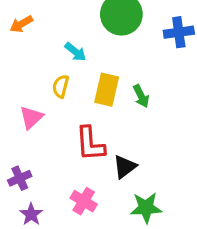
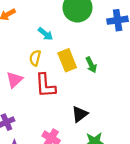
yellow rectangle: (107, 90) -> (67, 60), turned -35
red L-shape: (90, 144) -> (45, 85), moved

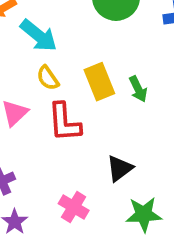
cyan arrow: (45, 34) -> (39, 36), moved, size x1.5
yellow semicircle: (35, 58) -> (48, 78), turned -49

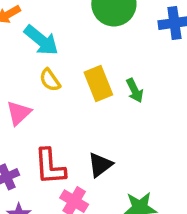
red L-shape: (64, 122) -> (50, 167), moved
black triangle: (120, 168) -> (100, 165), moved

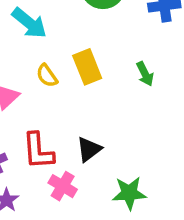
yellow semicircle: (50, 80) -> (47, 76), moved
green arrow: (135, 90) -> (145, 74), moved

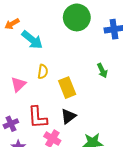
yellow rectangle: (87, 67) -> (67, 88), moved
yellow semicircle: (47, 76) -> (43, 72), turned -136

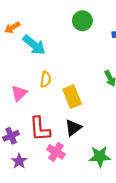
green circle: (77, 17) -> (82, 21), size x0.7

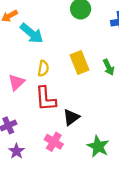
yellow rectangle: (72, 97) -> (79, 63), moved
red L-shape: (40, 129) -> (46, 99), moved
green star: (100, 156) -> (98, 146), turned 30

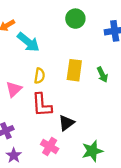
yellow rectangle: (79, 63) -> (74, 70), turned 30
green star: (98, 146) -> (92, 151), turned 30

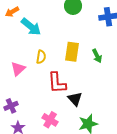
red L-shape: (42, 105) -> (57, 83), moved
black triangle: (66, 123) -> (75, 99), moved, turned -35

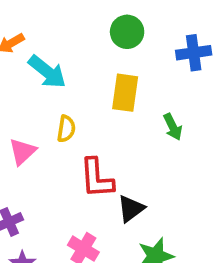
yellow rectangle: (72, 52) -> (125, 93), moved
black triangle: (75, 99) -> (131, 209), turned 35

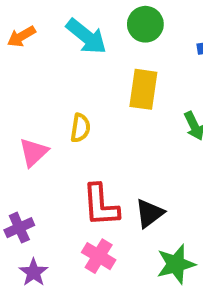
cyan arrow: (47, 72) -> (86, 36), moved
red L-shape: (97, 178) -> (101, 205), moved

